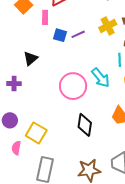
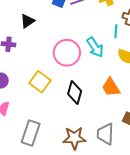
yellow square: (36, 133) -> (40, 82), moved

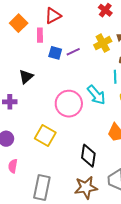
black diamond: (75, 92) -> (88, 156), moved

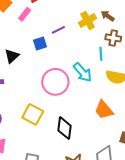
pink rectangle: (40, 35) -> (25, 14), turned 40
blue square: (55, 53) -> (40, 44), moved, turned -32
black diamond: (88, 156) -> (64, 128), moved

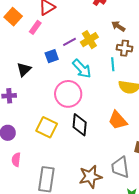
yellow cross: (88, 20) -> (89, 40), moved
cyan arrow: (83, 72) -> (82, 69), moved
black diamond: (64, 128) -> (80, 125), moved

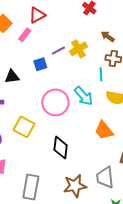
cyan arrow: (82, 69) -> (84, 96), moved
black triangle: (24, 70) -> (12, 77), turned 35
black diamond: (80, 125) -> (61, 148), moved
yellow square: (47, 127) -> (24, 127), moved

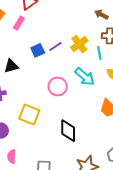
yellow cross: (78, 49) -> (79, 44), moved
purple line: (58, 51) -> (55, 46), moved
pink circle: (55, 102) -> (58, 86), size x0.7

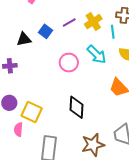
blue square: (38, 50) -> (46, 31), moved, turned -32
yellow square: (29, 115) -> (32, 112), moved

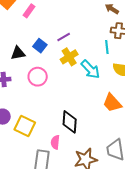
yellow cross: (93, 22) -> (69, 57), moved
pink circle: (69, 63) -> (38, 77), moved
pink semicircle: (18, 129) -> (55, 142), moved

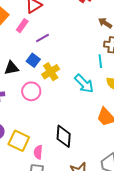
purple line: (64, 37) -> (43, 38), moved
yellow cross: (69, 57) -> (51, 72), moved
pink semicircle: (55, 142) -> (38, 152), moved

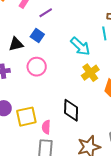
yellow cross: (51, 72) -> (90, 73), moved
cyan arrow: (84, 84) -> (80, 46), moved
yellow square: (19, 141) -> (26, 117), turned -35

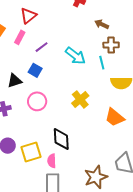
cyan arrow: (80, 46) -> (75, 56), moved
yellow cross: (90, 73) -> (80, 100), moved
black diamond: (71, 110) -> (61, 139), moved

